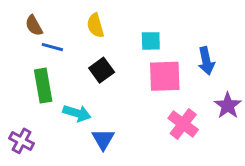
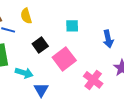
yellow semicircle: (95, 26) -> (26, 16), moved
pink square: (165, 76) -> (64, 59), moved, turned -35

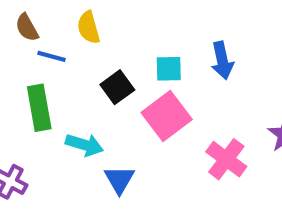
cyan square: (72, 26) -> (169, 69), moved
blue arrow: (108, 39) -> (222, 60), moved

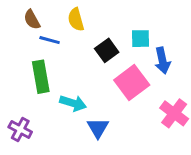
blue arrow: (222, 60) -> (162, 61), moved
cyan square: (169, 69) -> (140, 39), moved
black square: (117, 87) -> (107, 50), moved

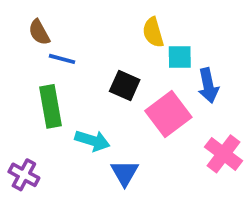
yellow semicircle: (76, 20) -> (153, 32), moved
black square: (107, 50) -> (125, 86), moved, turned -30

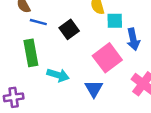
black square: (125, 86) -> (69, 29), moved, turned 30
blue triangle: (125, 173) -> (94, 89), moved
purple cross: (24, 175) -> (14, 97), turned -36

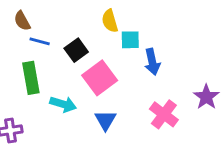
pink square: (107, 58) -> (100, 78), moved

